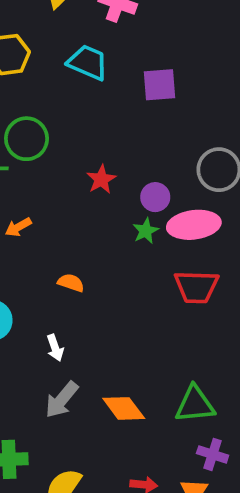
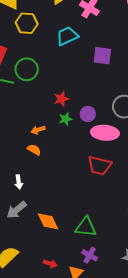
cyan trapezoid: (88, 62) -> (67, 36), turned -60
orange arrow: (18, 227) -> (38, 130), moved
green star: (146, 231) -> (66, 119), moved

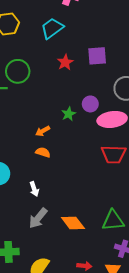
purple square: (102, 56) -> (97, 56), moved
red star: (61, 99) -> (65, 62), moved

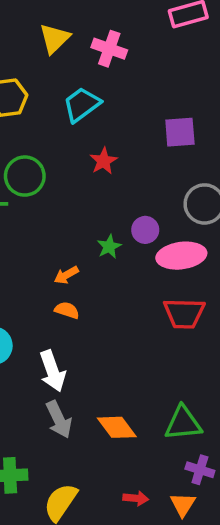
purple square: (97, 56) -> (180, 132), moved
white arrow: (34, 189) -> (52, 371), size x1.6
gray arrow: (38, 218) -> (59, 419), turned -65

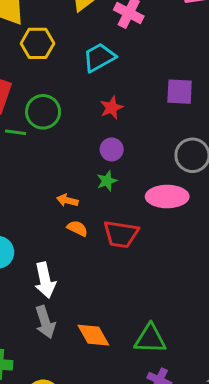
purple circle: (145, 230) -> (112, 149), moved
orange arrow: (66, 275) -> (67, 200), turned 36
orange semicircle: (67, 310) -> (77, 228), moved
red trapezoid: (184, 313) -> (121, 234), moved

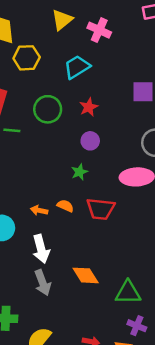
green circle: (43, 112) -> (48, 109), moved
green star: (107, 181) -> (79, 172), moved
orange arrow: (67, 200) -> (39, 210), moved
orange diamond: (93, 335) -> (86, 275), moved

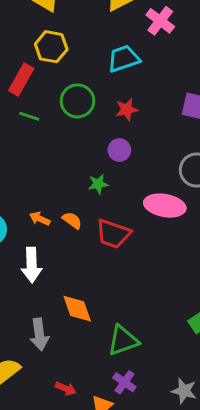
yellow hexagon: (27, 58) -> (51, 47), moved
gray arrow: (43, 283) -> (39, 334), moved
green triangle: (128, 293) -> (123, 340), turned -32

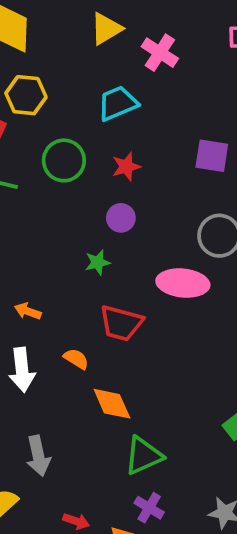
orange semicircle: (72, 220) -> (76, 359), moved
orange diamond: (77, 309) -> (112, 404), moved

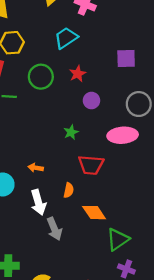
purple circle: (121, 218) -> (91, 101), moved
orange semicircle: (76, 359) -> (69, 190), turned 80
gray arrow: (38, 456) -> (54, 229), moved

